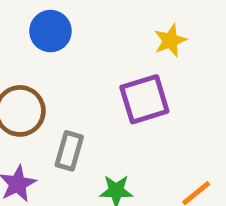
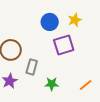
blue circle: (50, 31) -> (50, 22), moved

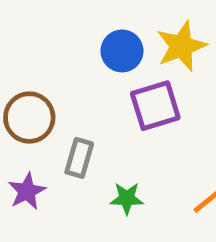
yellow star: (75, 20) -> (181, 46), size x1.5

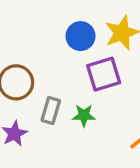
green star: (127, 198) -> (84, 115), moved

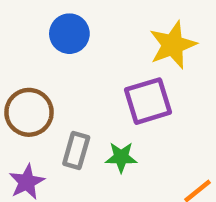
blue circle: (81, 36) -> (69, 34), moved

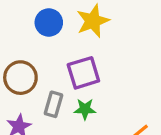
yellow star: (173, 45) -> (93, 21), moved
purple square: (148, 101) -> (83, 73), moved

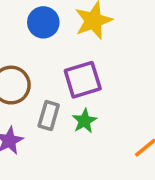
green star: (85, 109) -> (84, 121), turned -30

